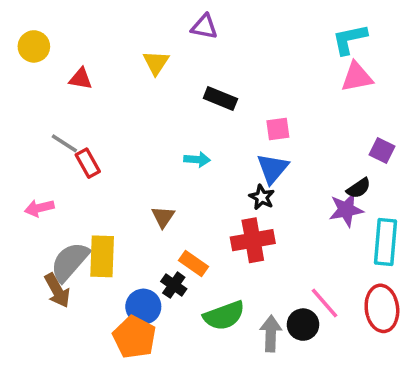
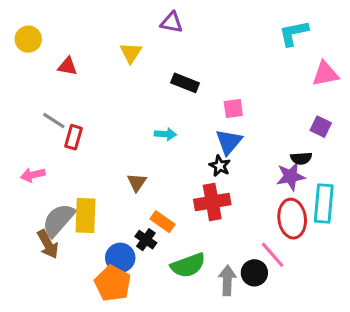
pink triangle: (357, 77) -> (325, 74), moved
red rectangle: (88, 163) -> (73, 137), turned 45
black semicircle: (359, 188) -> (301, 158), turned 30
red ellipse: (382, 308) -> (292, 219), moved

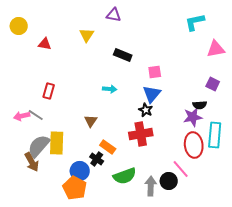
gray line: (54, 121) -> (36, 115), moved

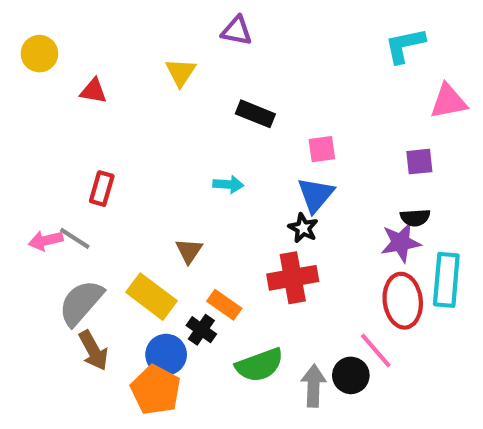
purple square: (213, 84) -> (419, 162), moved, turned -32
yellow rectangle: (57, 143) -> (152, 297), moved, turned -55
brown arrow: (32, 162) -> (93, 350), moved

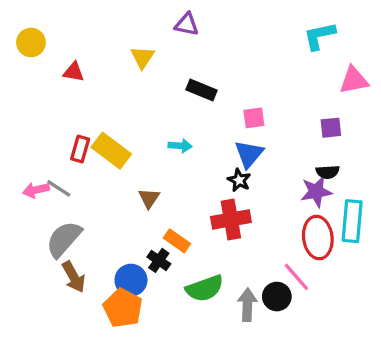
yellow rectangle: (152, 297) -> (111, 151), moved

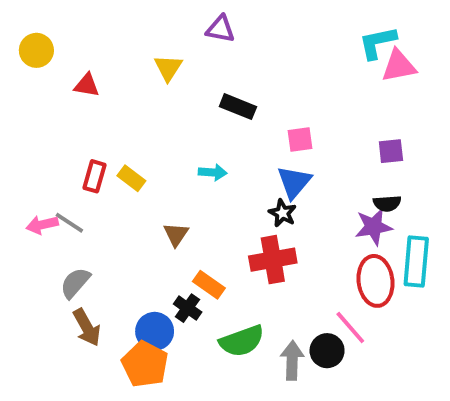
pink triangle: (354, 80) -> (399, 66), moved
yellow rectangle: (111, 151) -> (131, 178), size x0.6
gray semicircle: (64, 239) -> (75, 283), size x0.7

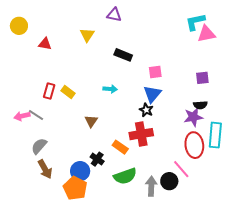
orange rectangle: (209, 285) -> (120, 147), moved

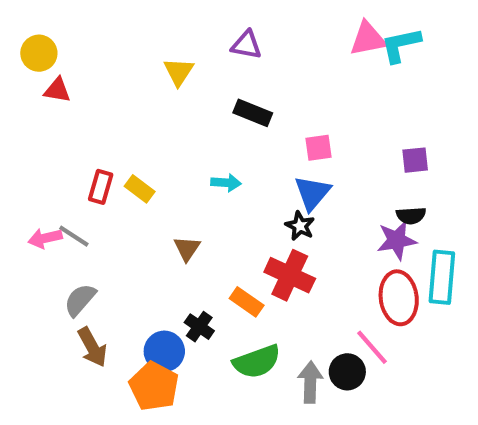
purple triangle: (114, 15) -> (247, 45), moved
pink triangle: (206, 34) -> (368, 39), moved
red triangle: (45, 44) -> (57, 90), moved
red cross: (141, 134) -> (290, 275), turned 35

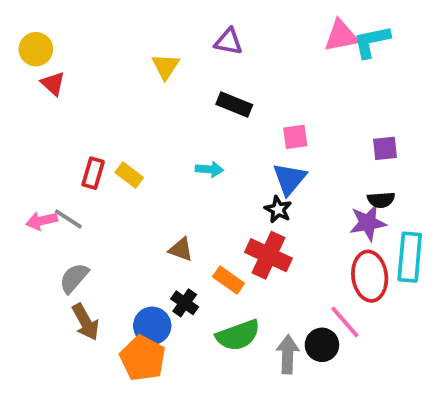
red triangle: (57, 90) -> (53, 84), turned 32
brown triangle: (187, 248) -> (181, 249), moved, turned -44

